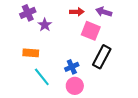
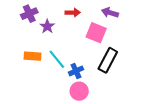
red arrow: (77, 12) -> (73, 13), moved
cyan line: (42, 77) -> (57, 59), moved

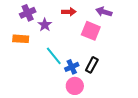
orange rectangle: (32, 56) -> (21, 39), moved
black rectangle: (108, 60) -> (92, 65), moved, size x0.7

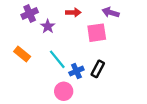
pink square: (91, 31) -> (97, 33), turned -30
orange rectangle: (21, 39) -> (22, 54), moved, turned 35
pink circle: (75, 86) -> (64, 91), moved

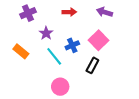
purple star: (48, 26) -> (46, 33), moved
pink square: (97, 33) -> (98, 40), moved, turned -36
blue cross: (76, 71) -> (72, 45), moved

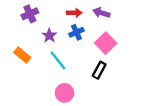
purple arrow: (105, 12) -> (101, 13), moved
blue cross: (72, 45) -> (76, 32), moved

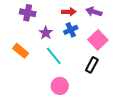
purple cross: (30, 14) -> (28, 13), turned 35

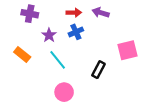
pink square: (98, 40) -> (127, 50), moved, turned 30

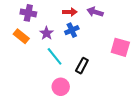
pink square: (127, 50) -> (120, 47), turned 30
orange rectangle: (22, 54) -> (21, 36), moved
black rectangle: (98, 70) -> (82, 66), moved

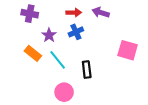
orange rectangle: (21, 36) -> (33, 53), moved
black rectangle: (82, 66) -> (87, 70), turned -35

